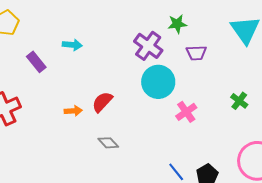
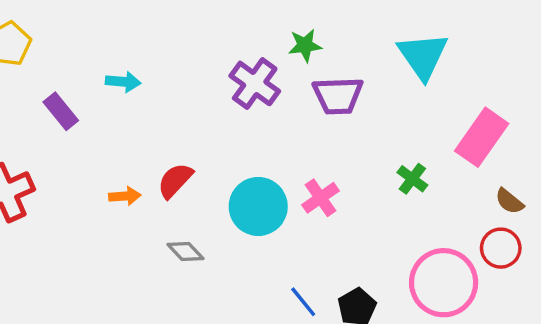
purple trapezoid: (196, 53) -> (338, 96), size x1.4
cyan circle: (158, 82) -> (258, 206), moved

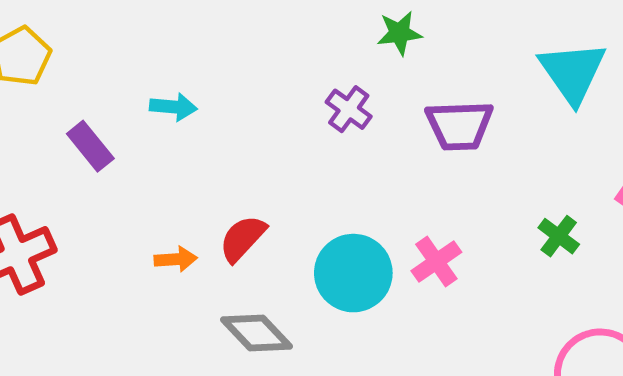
green star: (305, 45) -> (399, 33), moved
purple cross: (255, 83) -> (349, 109), size x0.7
gray diamond: (185, 252) -> (256, 333), size x1.4

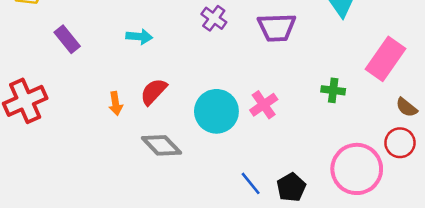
cyan arrow: (173, 107) -> (139, 37), moved
green cross: (559, 236) -> (333, 90), turned -30
orange arrow: (176, 259) -> (116, 103), turned 85

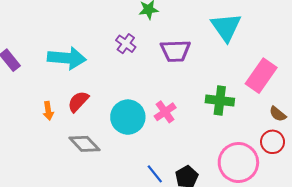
cyan arrow: (139, 37) -> (67, 58), size x1.8
green cross: (333, 90) -> (220, 100), size x1.5

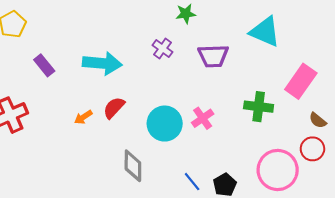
cyan triangle: (226, 27) -> (265, 32), turned -32
orange arrow: (48, 111) -> (83, 117), turned 66
gray diamond: (84, 144) -> (133, 166), moved, turned 44

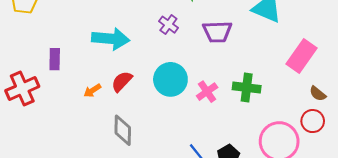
purple rectangle: (44, 65) -> (55, 59), moved, turned 40
green cross: (259, 107) -> (247, 88), moved
cyan circle: (165, 124) -> (170, 79), moved
gray diamond: (133, 166) -> (123, 130), moved

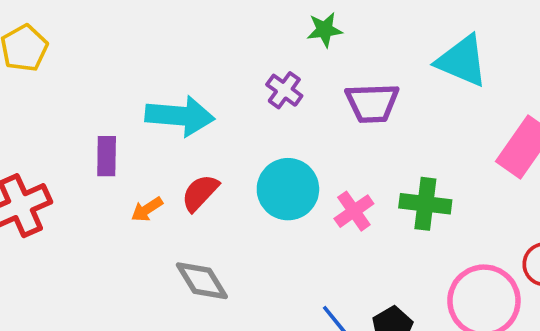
purple rectangle: (55, 59) -> (107, 156), moved
gray diamond: (123, 130) -> (202, 281), turned -32

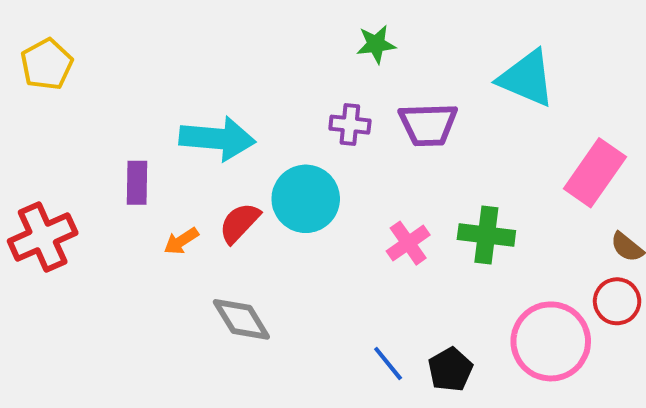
purple cross: (284, 90) -> (350, 125), moved, turned -30
cyan circle: (288, 189) -> (306, 199), moved

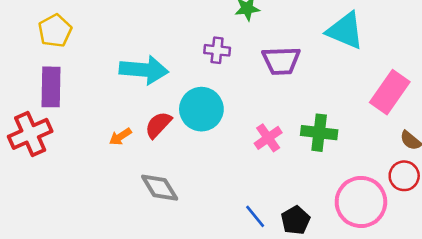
yellow pentagon: (47, 64) -> (55, 31), moved
purple cross: (350, 125) -> (217, 50), moved
purple rectangle: (137, 183) -> (51, 87), moved, size x1.4

